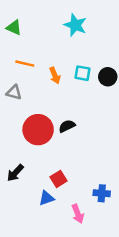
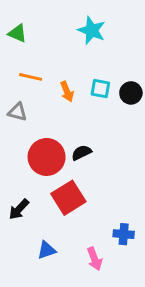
red square: (58, 179) -> (68, 198), moved, size x1.6
blue triangle: (46, 198) -> (47, 250), moved

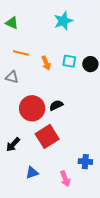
cyan star: (92, 30) -> (63, 21), turned 30

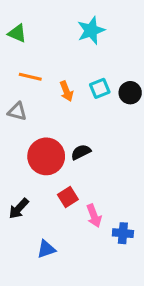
cyan square: (69, 61) -> (100, 88), turned -32
red square: (47, 136) -> (68, 197), size x0.6
pink arrow: (65, 179) -> (94, 216), moved

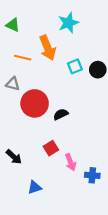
orange arrow: (66, 91) -> (48, 48), moved, size x1.6
red circle: (46, 156) -> (35, 103), moved
black arrow: (19, 209) -> (14, 157), turned -91

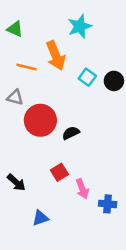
cyan square: (75, 66) -> (87, 77), turned -32

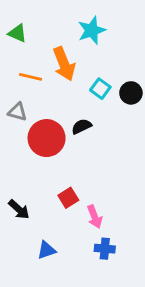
black semicircle: (71, 133) -> (81, 126), moved
blue cross: (108, 204) -> (105, 249), moved

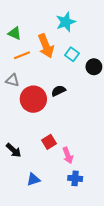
green triangle: (17, 33) -> (15, 33), moved
orange line: (31, 77) -> (22, 55), turned -35
cyan square: (100, 89) -> (72, 54), moved

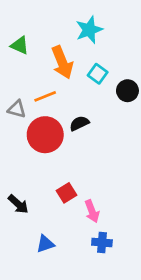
orange line: (22, 55) -> (45, 96), moved

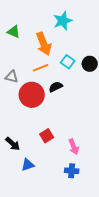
cyan square: (98, 74) -> (68, 62), moved
orange line: (45, 96) -> (41, 68), moved
pink arrow: (92, 211) -> (74, 147), moved
blue triangle: (45, 244) -> (28, 165), moved

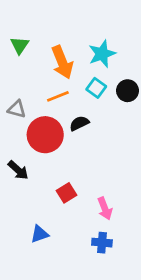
cyan star: (63, 21) -> (102, 54), moved
green triangle: (14, 32) -> (20, 45), turned 40
black arrow: (13, 144) -> (18, 170), moved

